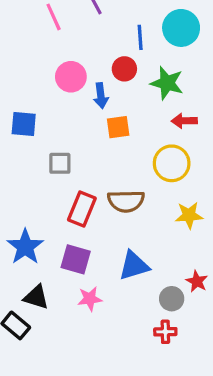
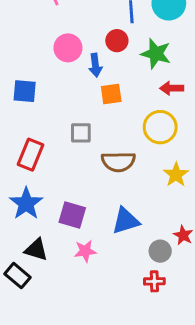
gray square: (60, 163) -> (81, 133), moved
red rectangle: (82, 209) -> (30, 155), moved
yellow star: (189, 215) -> (176, 175), turned -30

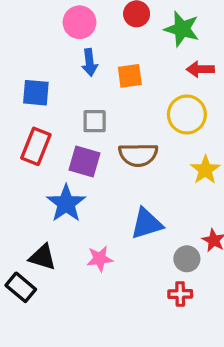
blue arrow: (95, 65) -> (90, 62), moved
blue square: (25, 91) -> (36, 93), moved
blue star: (26, 204) -> (66, 203), moved
purple square: (72, 215) -> (85, 161), moved

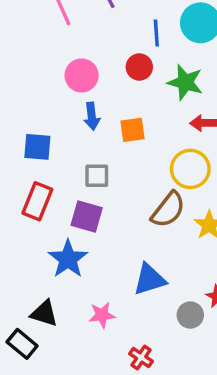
brown semicircle: (138, 155) -> (168, 210), moved, turned -51
red cross: (180, 294) -> (141, 358), moved, turned 35

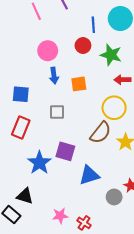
purple square: (87, 217) -> (65, 151), moved
pink star: (102, 315) -> (60, 216), moved

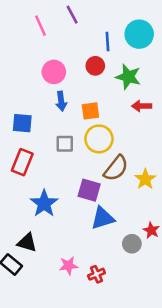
yellow circle: (114, 108) -> (99, 139), moved
purple square: (65, 151) -> (89, 190), moved
red cross: (84, 223) -> (97, 274), turned 32

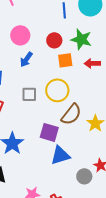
red circle: (95, 66) -> (54, 40), moved
blue arrow: (61, 101) -> (26, 59), turned 42
orange square: (90, 111) -> (65, 60), moved

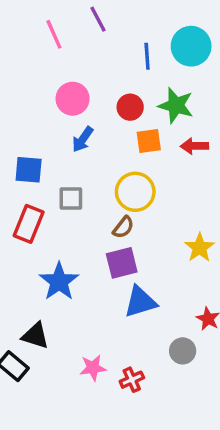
gray square: (29, 94) -> (71, 199), moved
brown semicircle: (71, 114) -> (123, 227), moved, size x0.6
purple square: (49, 132) -> (122, 263), turned -30
gray circle: (84, 176) -> (183, 351), moved

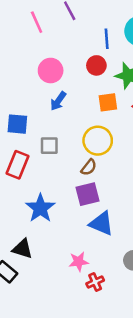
red circle: (130, 107) -> (96, 65), moved
blue triangle: (140, 302) -> (102, 223), turned 40
pink star: (93, 368) -> (79, 262), moved

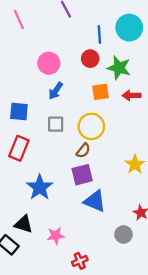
pink line: (37, 22) -> (19, 20), moved
gray square: (49, 146) -> (56, 124), moved
pink star: (79, 262) -> (56, 236), moved
red cross: (95, 282) -> (80, 261), moved

